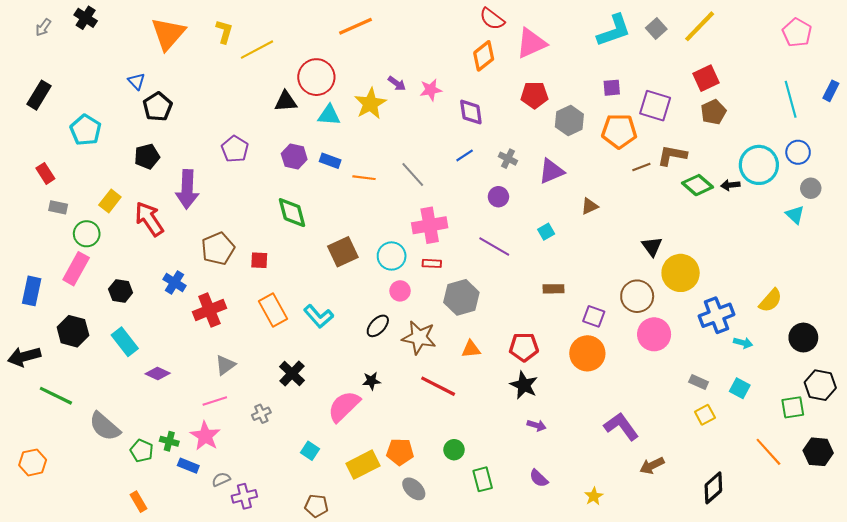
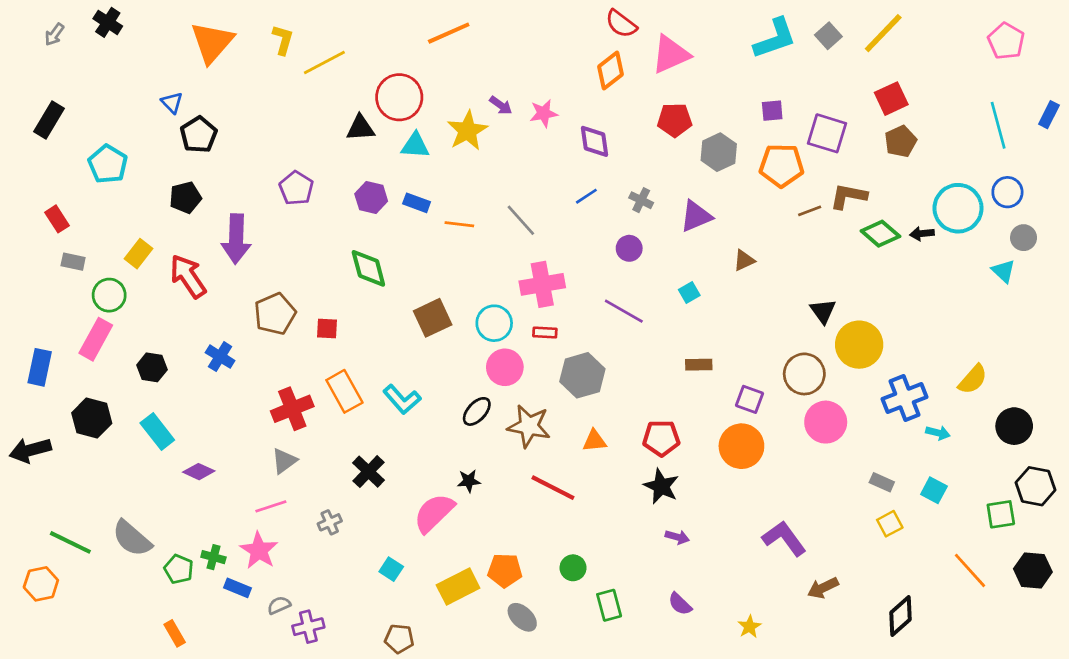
pink circle: (400, 291) -> (505, 367), size x1.4
red cross: (209, 310) -> (292, 409), moved
green line: (56, 396) -> (70, 542), moved

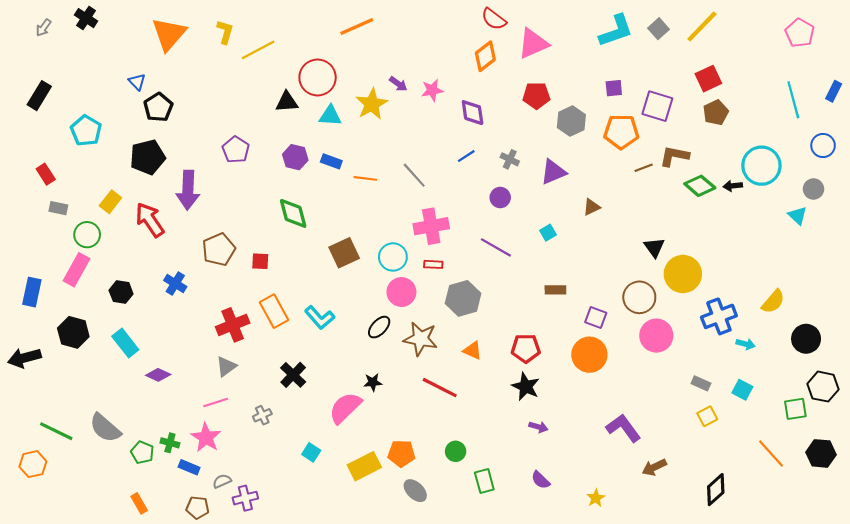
blue circle: (1007, 192) -> (823, 145), moved
black pentagon: (185, 198) -> (148, 157), size x1.4
orange triangle: (594, 441) -> (473, 350), turned 30
brown pentagon: (399, 639) -> (198, 508), moved

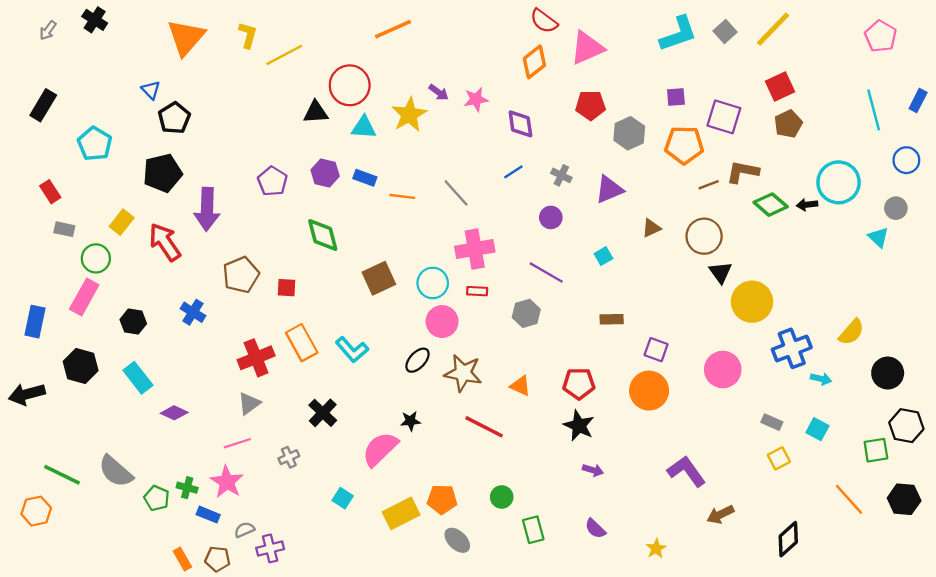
purple pentagon: (236, 150) -> (272, 181), moved
brown circle: (639, 297) -> (704, 236), moved
gray hexagon: (463, 298) -> (526, 313), moved, size x0.7
orange rectangle: (139, 503) -> (182, 559), moved

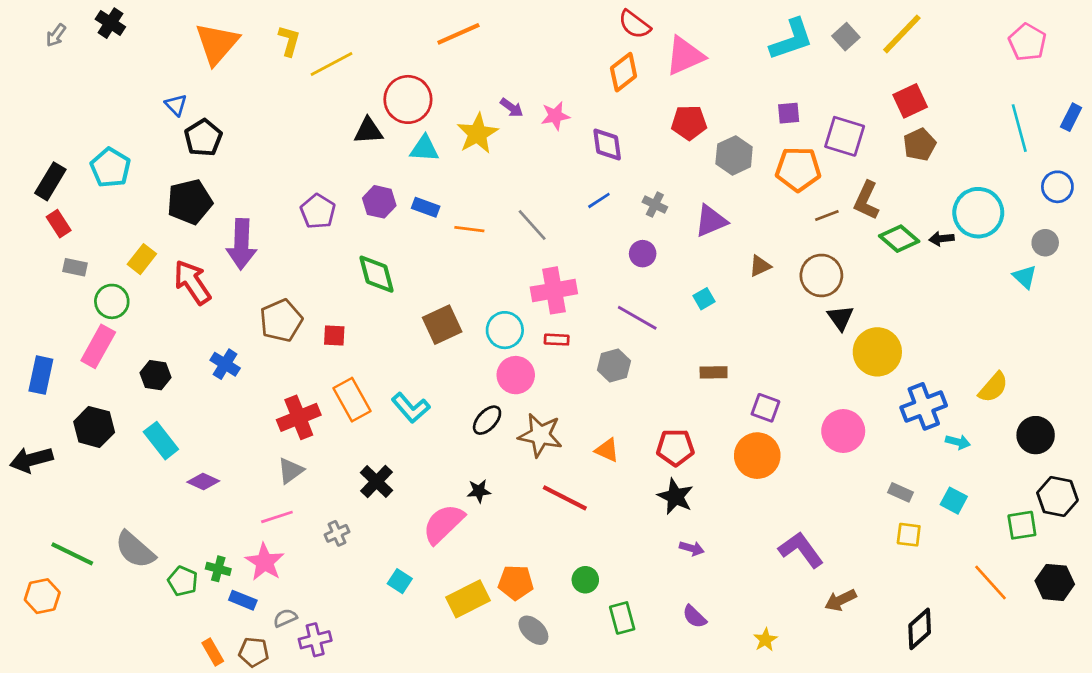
black rectangle: (43, 105) -> (50, 181), moved
brown L-shape: (743, 172) -> (866, 200), turned -76
yellow square: (779, 458) -> (909, 535), turned 35

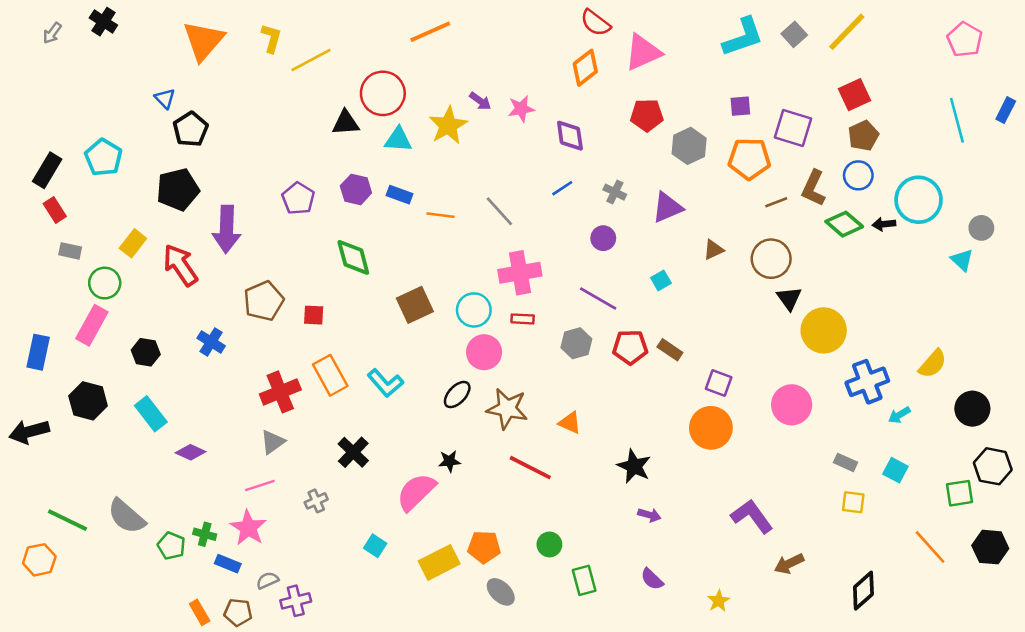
blue circle: (1057, 187) -> (858, 175), moved
brown rectangle: (714, 372) -> (670, 350), turned 35
cyan arrow: (958, 442) -> (899, 415), turned 135
red pentagon: (675, 447) -> (630, 347), moved

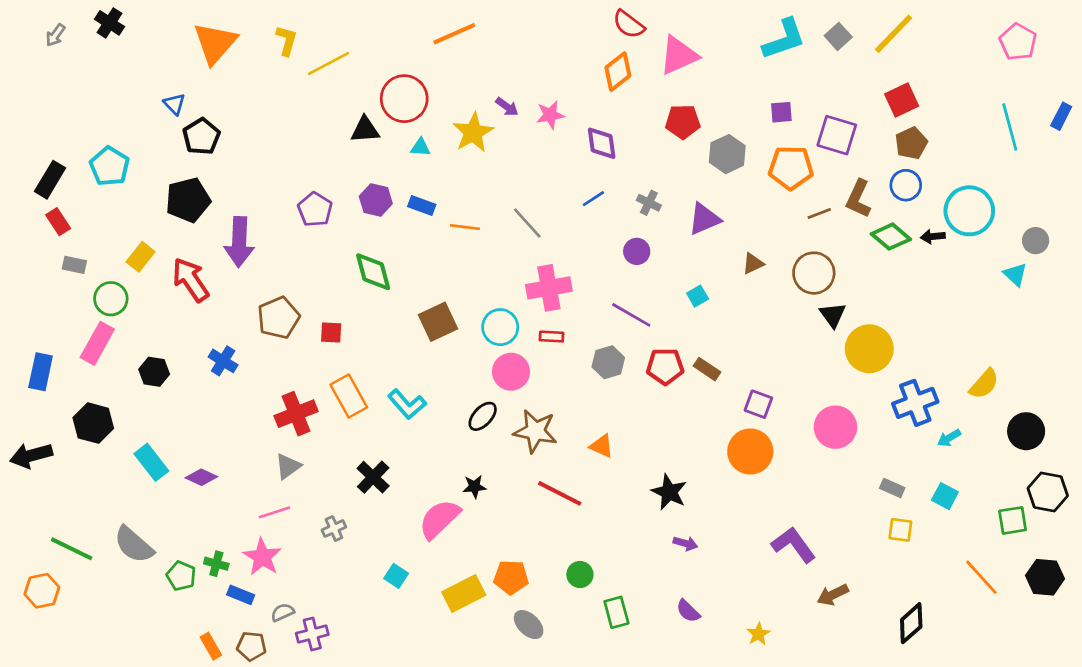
cyan triangle: (398, 139) -> (420, 147), size x0.7
cyan rectangle: (151, 414) -> (151, 462), moved

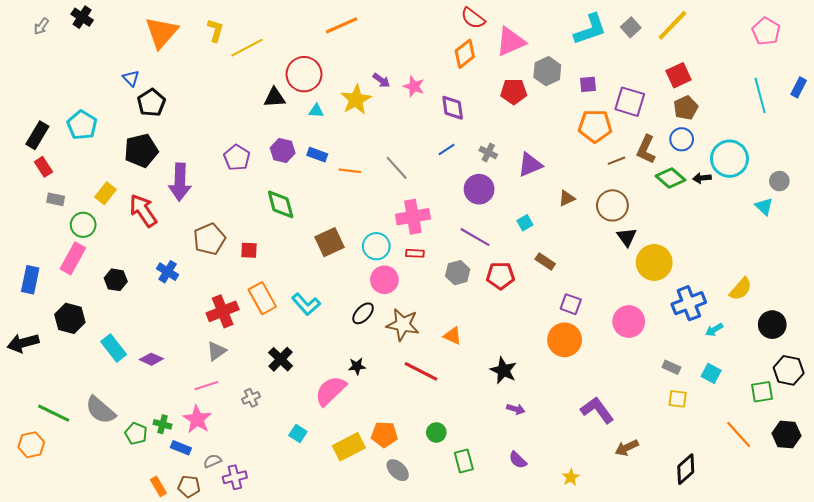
pink star: (550, 115) -> (414, 86), turned 30
gray hexagon: (727, 154) -> (547, 71), moved
purple circle: (637, 251) -> (479, 189), size x1.5
brown rectangle: (707, 369) -> (545, 261), moved

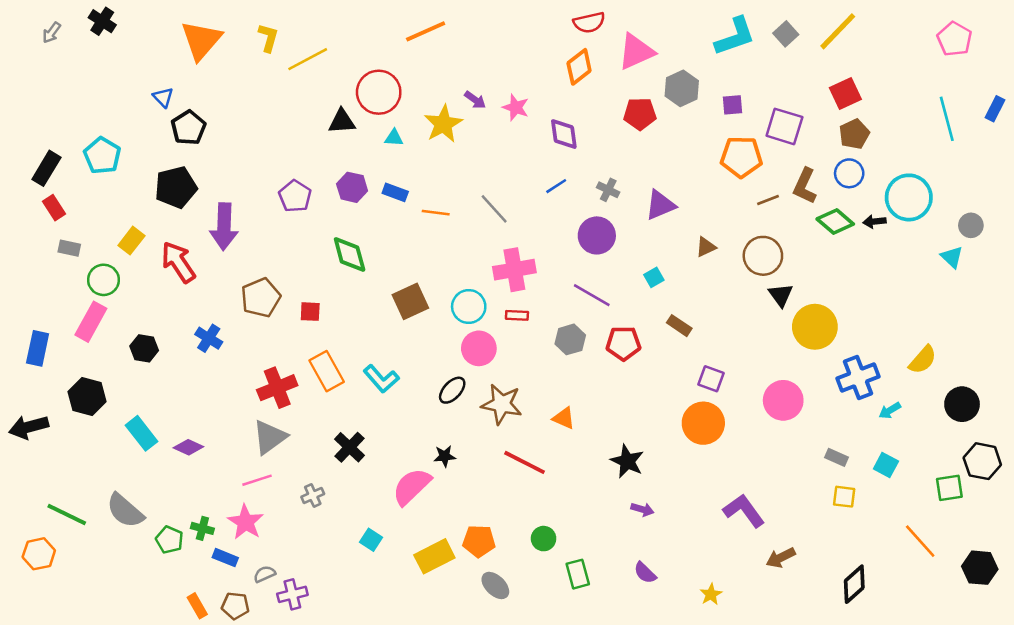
red semicircle: (473, 18) -> (589, 22), turned -50
gray triangle: (216, 351) -> (270, 437), size x1.4
black hexagon: (786, 434) -> (980, 568), moved

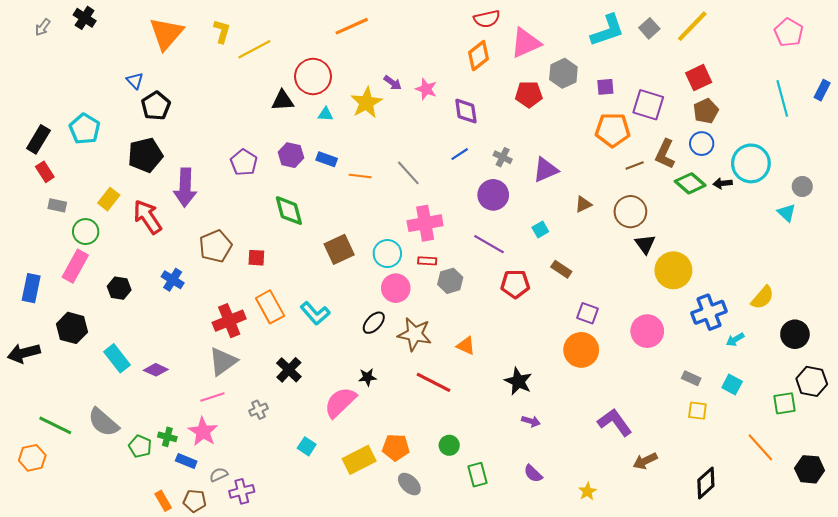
gray hexagon: (570, 339) -> (450, 281), moved

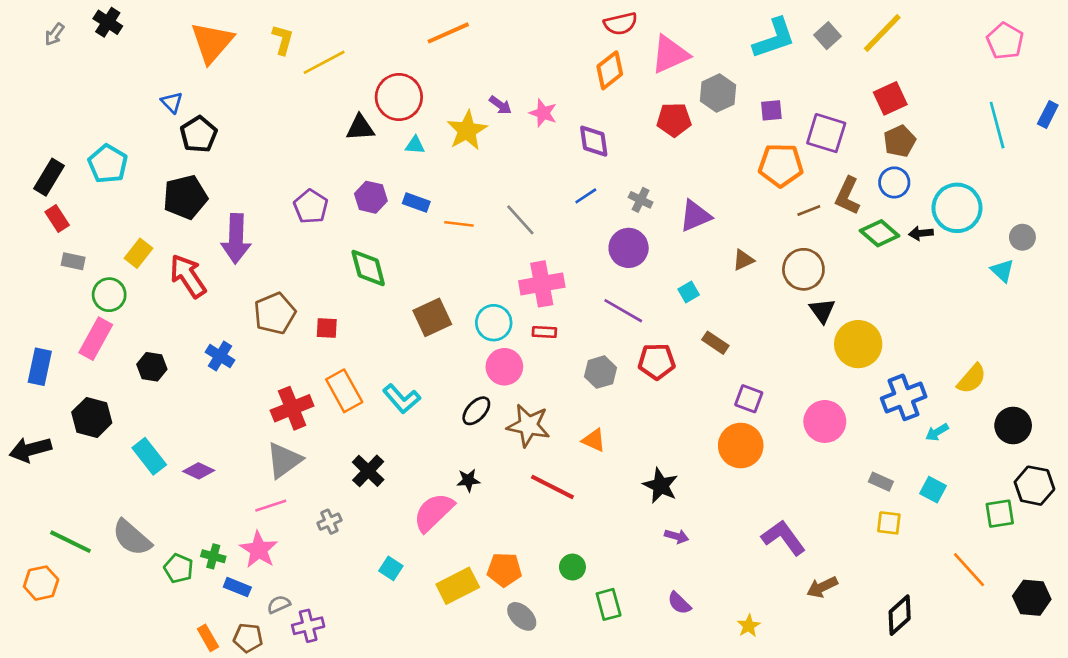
gray hexagon: (450, 281) -> (601, 372), moved

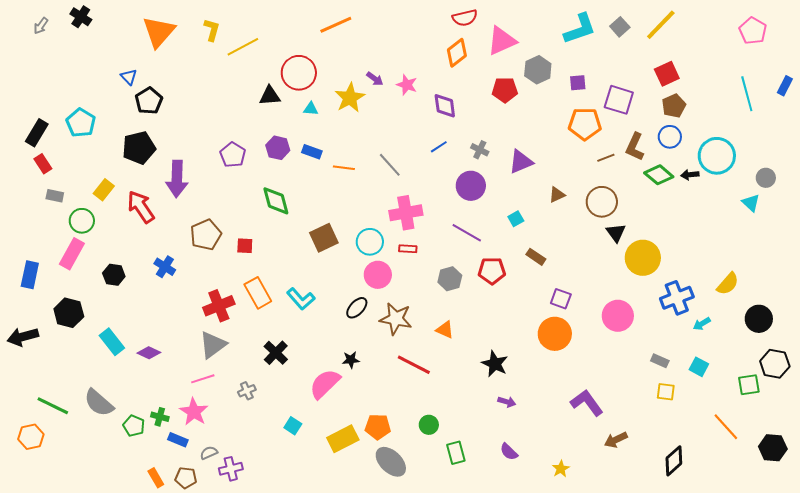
gray ellipse: (522, 616) -> (391, 462), size x1.4

